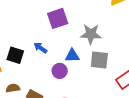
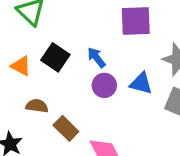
purple circle: (60, 71) -> (104, 85), moved

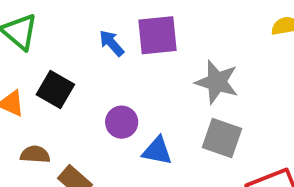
blue arrow: (97, 58) -> (112, 43), moved
blue triangle: (141, 83) -> (157, 151), moved

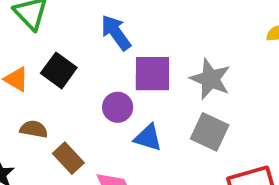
purple square: (157, 35) -> (152, 74), moved
blue arrow: (112, 43) -> (116, 32), size x1.4

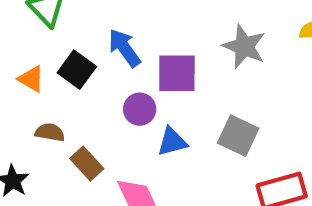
blue arrow: (116, 32) -> (124, 48), moved
gray star: (210, 79) -> (244, 46), moved
blue triangle: (148, 138) -> (172, 142), turned -32

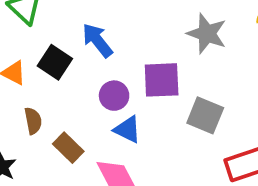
purple square: (177, 73) -> (162, 80), moved
brown semicircle: (50, 132) -> (33, 121), turned 72
blue triangle: (172, 142) -> (127, 129), moved, turned 44

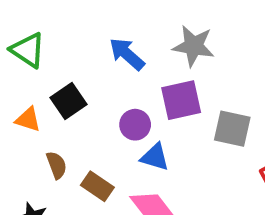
gray star: (207, 34) -> (194, 46), moved
blue arrow: (97, 40) -> (127, 54), moved
black square: (55, 62) -> (68, 101), turned 32

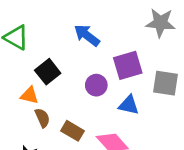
gray star: (194, 46) -> (160, 23), moved
orange triangle: (28, 119) -> (30, 95), moved
blue triangle: (155, 157) -> (129, 105), moved

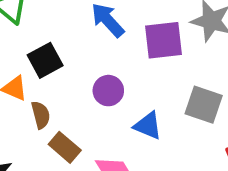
purple square: (128, 65) -> (163, 40), moved
brown semicircle: (42, 118) -> (41, 115), moved

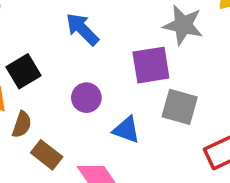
purple square: (163, 40) -> (151, 65), moved
brown semicircle: (41, 115) -> (22, 124), turned 36

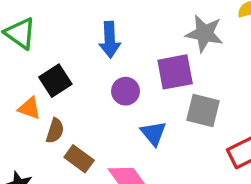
blue arrow: (82, 29) -> (110, 40), turned -136
purple circle: (86, 98) -> (125, 91), moved
blue triangle: (126, 130) -> (154, 133), turned 32

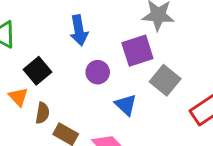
orange triangle: (29, 108) -> (18, 97), turned 35
gray square: (203, 110) -> (165, 80), turned 32

